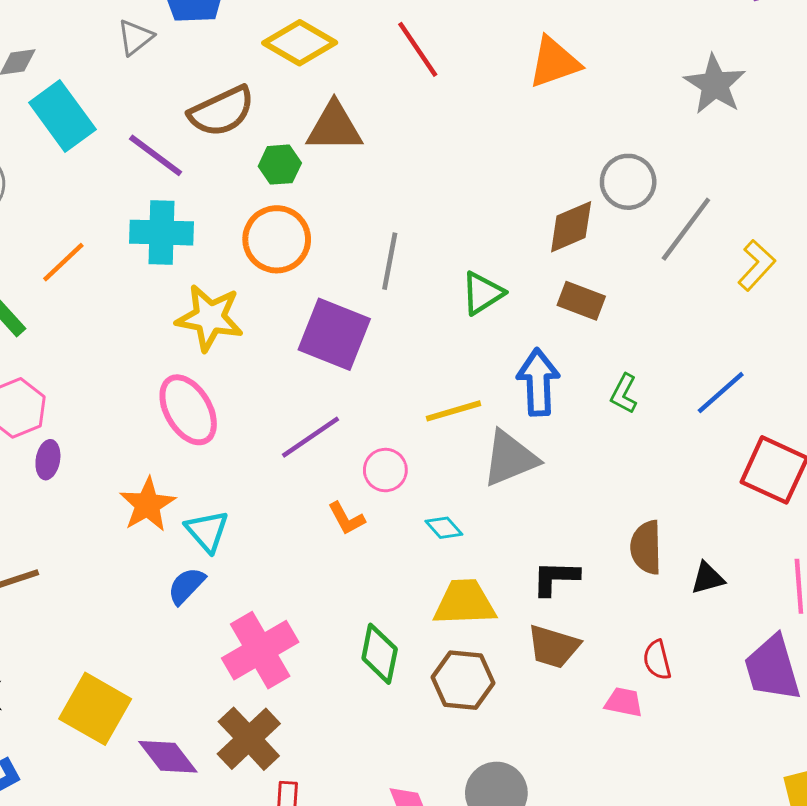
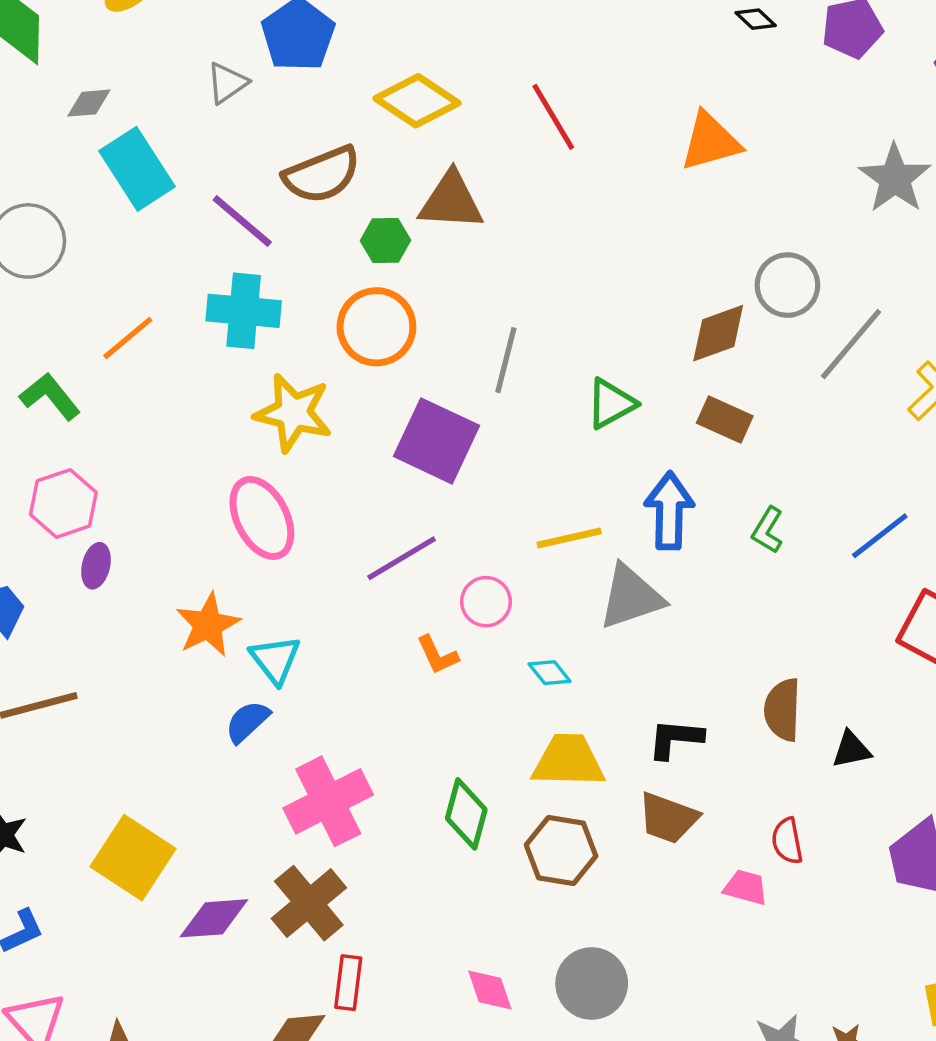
purple diamond: (168, 757) -> (214, 918), turned -60

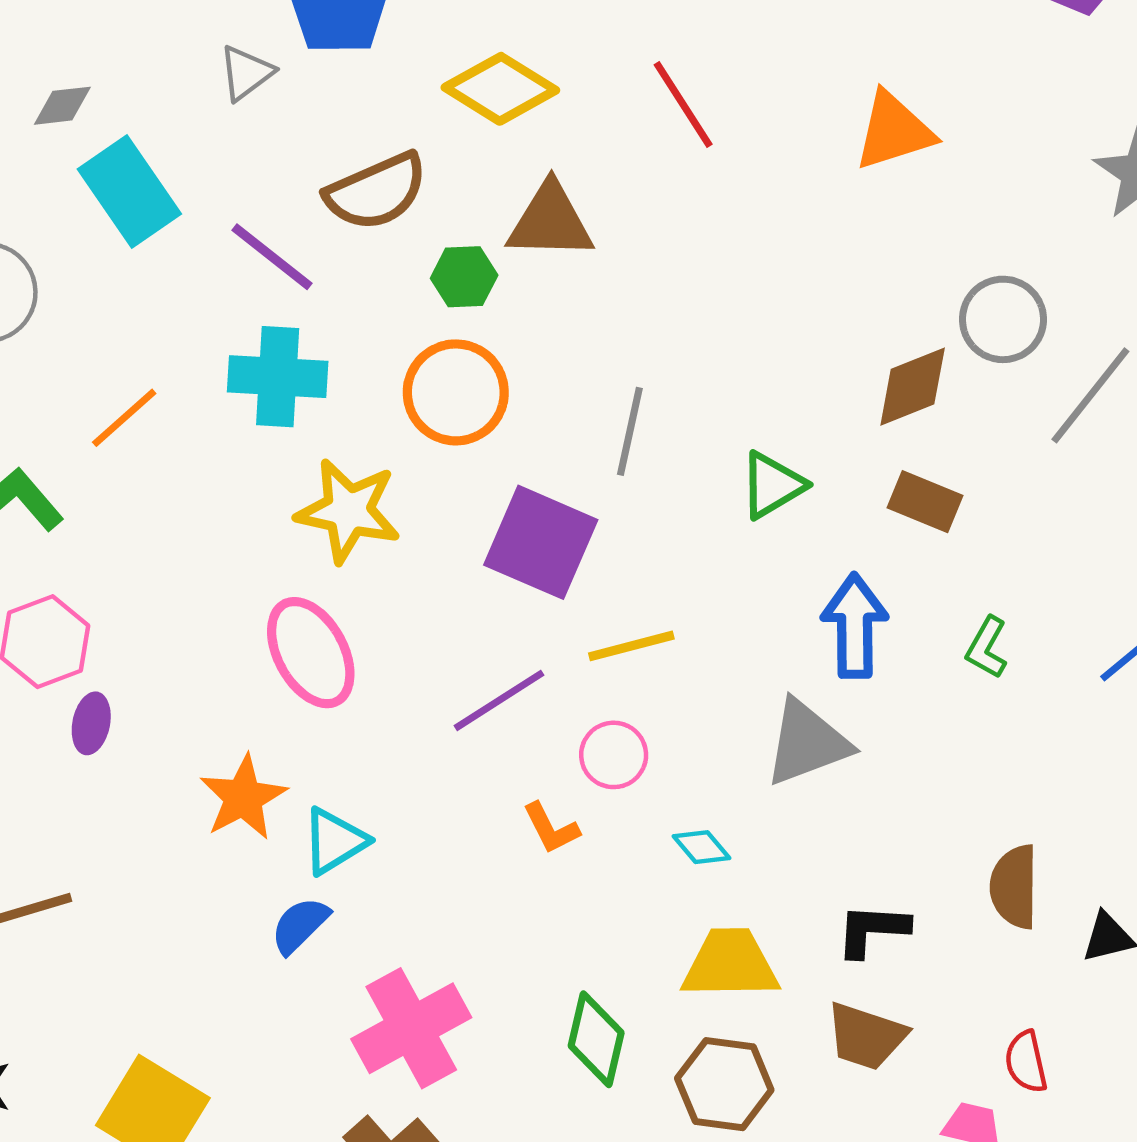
yellow line: (569, 538) -> (631, 646), moved
cyan triangle: (275, 660) -> (334, 841), turned 38

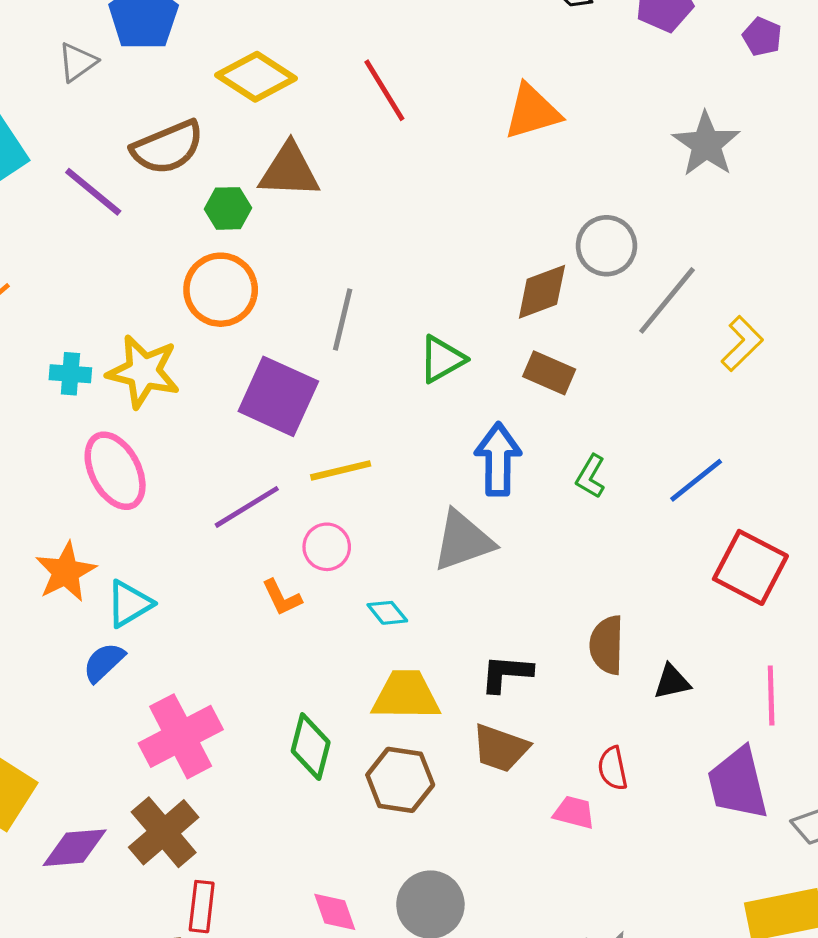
cyan cross: (278, 377) -> (70, 374), moved, size x0.6

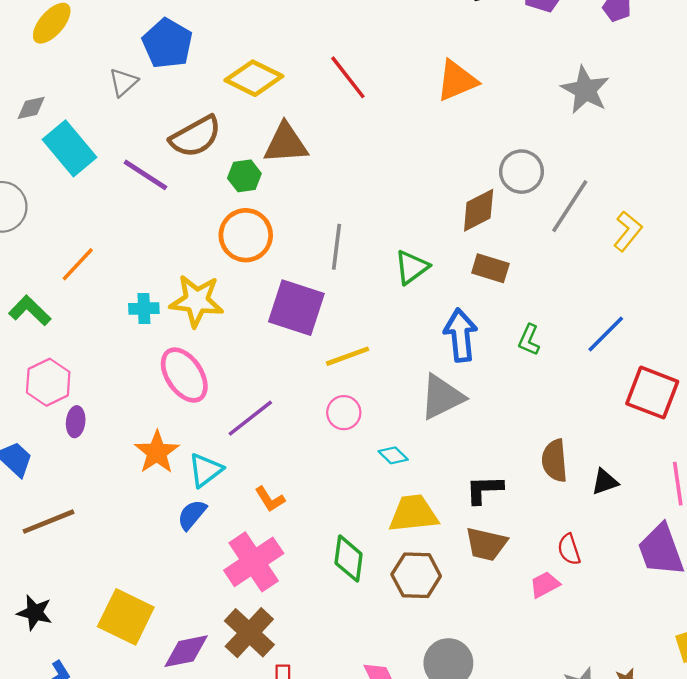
purple line: (247, 507) -> (250, 418), moved
orange L-shape: (282, 598) -> (270, 499), moved
pink trapezoid: (574, 812) -> (545, 585), turned -36

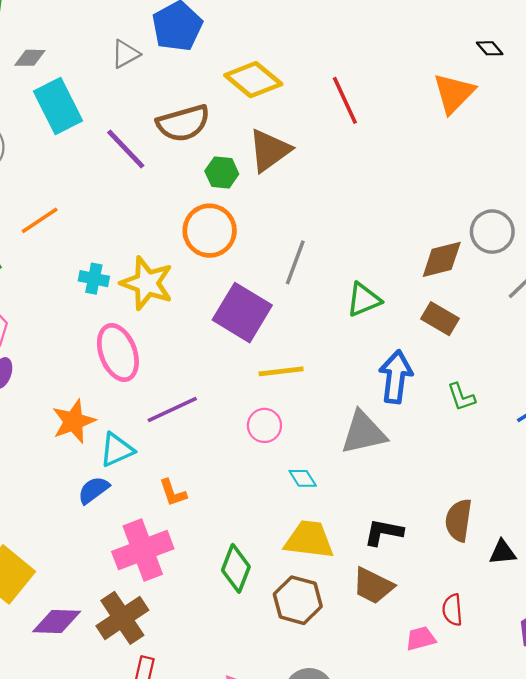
orange triangle: (457, 81) -> (454, 93), moved, turned -36
brown triangle: (286, 143) -> (269, 150), turned -45
green L-shape: (529, 340) -> (461, 397), turned -56

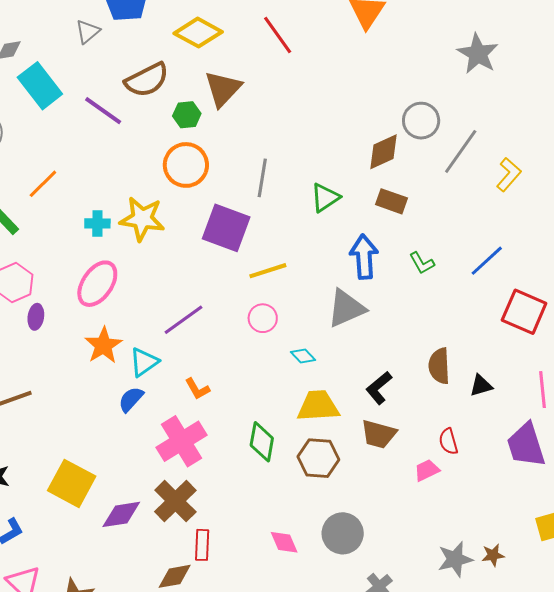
pink ellipse: (118, 353) -> (97, 284), moved, turned 66
black L-shape: (384, 532) -> (379, 388), turned -40

